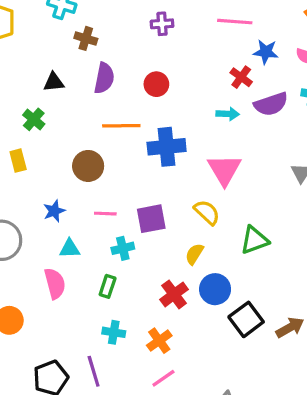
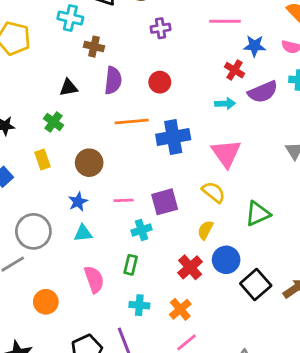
brown circle: (88, 166) -> (89, 163), moved
cyan triangle: (70, 249) -> (83, 233), moved
pink semicircle: (55, 283) -> (94, 279), moved

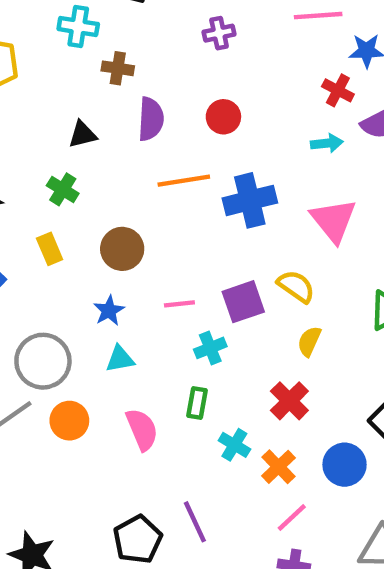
yellow semicircle: (214, 192) -> (296, 286), moved
blue circle: (226, 260) -> (345, 465), moved
orange circle: (46, 302) -> (69, 421), moved
cyan cross: (139, 305) -> (234, 445), moved, turned 30

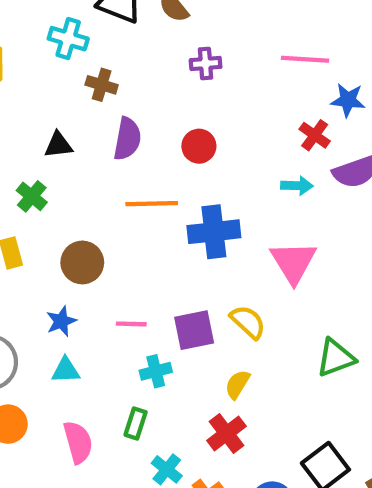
yellow semicircle: (309, 341) -> (237, 384), moved

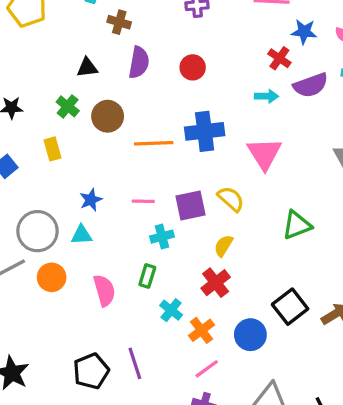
orange line: (152, 204) -> (154, 143), moved
brown circle: (82, 262) -> (108, 116), moved
cyan triangle: (66, 370) -> (81, 235), moved

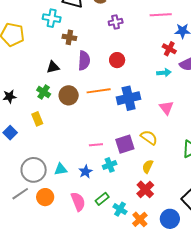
orange line: (154, 143) -> (99, 91), moved
pink triangle: (264, 154) -> (166, 108), size x0.7
blue star: (91, 200) -> (86, 172), moved
green rectangle: (147, 276) -> (102, 199), moved, turned 40

